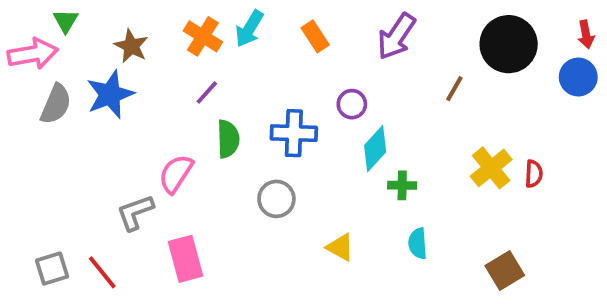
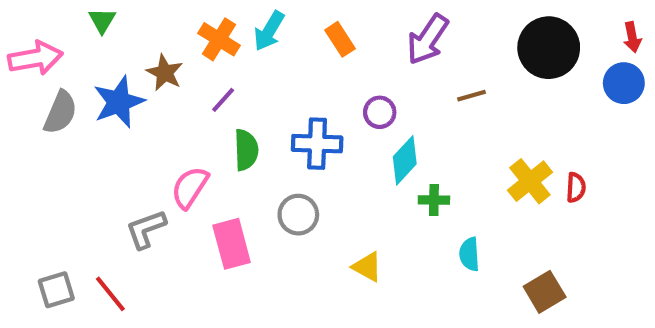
green triangle: (66, 21) -> (102, 21), moved
brown star: (131, 46) -> (165, 73), moved
brown line: (454, 89) -> (471, 96), moved, turned 44
cyan semicircle: (418, 243) -> (469, 254), moved
pink rectangle: (185, 259) -> (232, 244), moved

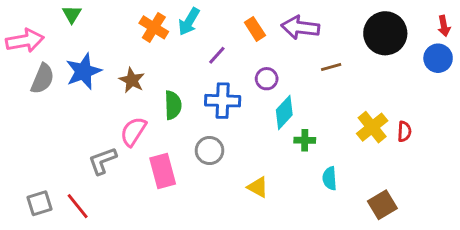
orange rectangle: (340, 39) -> (255, 29), moved
purple arrow: (428, 39) -> (300, 27), turned 63
brown star: (165, 73) -> (132, 80), moved
purple line: (223, 100) -> (217, 55), moved

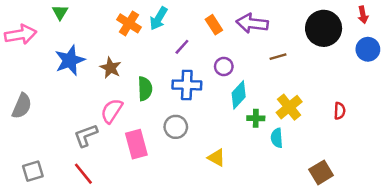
red arrow: (444, 26) -> (363, 15), moved
gray semicircle: (42, 79) -> (22, 106), moved
yellow cross: (372, 127) -> (289, 107), moved
cyan semicircle: (330, 178) -> (277, 138), moved
red line: (78, 206) -> (83, 174), moved

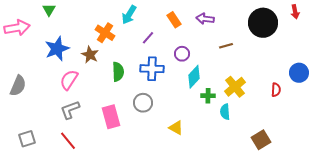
orange cross: (129, 23) -> (105, 33), moved
purple arrow: (252, 23) -> (205, 19), size x0.7
blue circle: (368, 49) -> (299, 73), moved
pink semicircle: (112, 111) -> (69, 80), moved

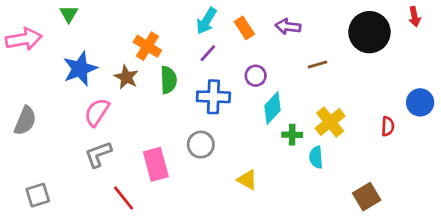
cyan arrow: (129, 15) -> (206, 21), moved
green semicircle: (118, 72) -> (168, 80), moved
red line: (68, 141) -> (124, 198), moved

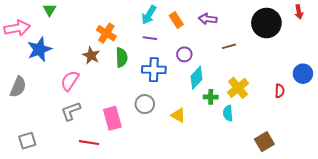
purple line: (208, 53) -> (150, 38), turned 56
blue star: (80, 69) -> (39, 49), moved
yellow triangle: (247, 180) -> (178, 115), moved
red line: (124, 198) -> (89, 143), turned -42

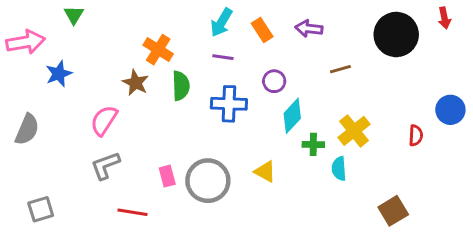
blue star: (39, 49) -> (59, 74), size x0.7
gray circle: (145, 104) -> (208, 181), moved, size x1.5
pink rectangle: (112, 118) -> (167, 176), size x0.6

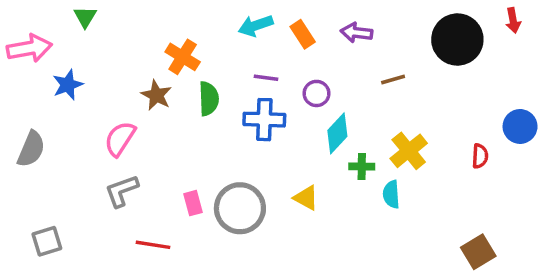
cyan arrow: (221, 22) -> (256, 26), turned 40
purple line: (223, 57) -> (266, 78), moved
brown square: (393, 211) -> (478, 252), moved

